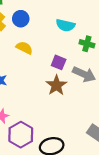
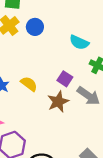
yellow semicircle: (24, 48) -> (29, 84), moved

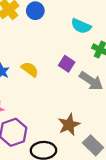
brown star: (58, 102) -> (69, 125), moved

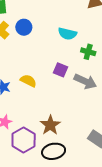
brown star: (69, 125) -> (50, 125), moved

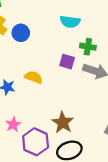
blue circle: (24, 27) -> (21, 33), moved
green cross: (88, 52) -> (88, 47), moved

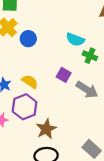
green cross: (88, 47) -> (90, 56), moved
purple hexagon: (36, 142) -> (25, 107), moved

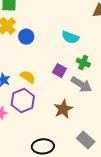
green cross: (90, 56) -> (83, 63), moved
brown star: (46, 129) -> (63, 109), moved

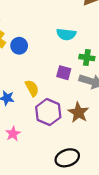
yellow semicircle: (28, 77) -> (32, 88), turned 42
purple hexagon: (23, 101) -> (48, 112), moved

